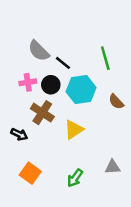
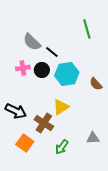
green line: (105, 58) -> (87, 29), moved
brown cross: (42, 113) -> (44, 123), moved
black arrow: (19, 134) -> (16, 111), size x1.5

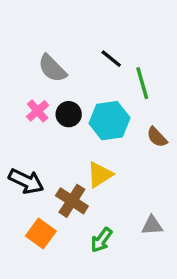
green line: (87, 29) -> (142, 83), moved
black line: (52, 52) -> (111, 59), moved
pink cross: (23, 68) -> (38, 111), turned -32

